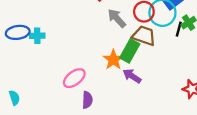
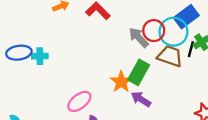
gray arrow: (117, 18) -> (139, 38), moved
brown trapezoid: (144, 36) -> (170, 56), moved

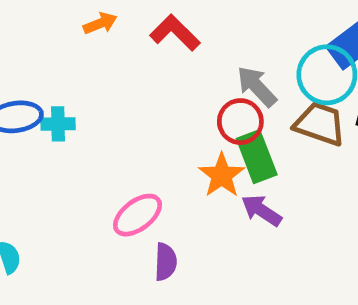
red circle: (154, 31) -> (240, 122), moved
green rectangle: (139, 72) -> (257, 157), turned -50

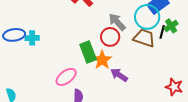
green rectangle: (257, 157) -> (88, 52), moved

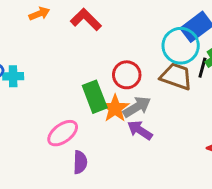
gray arrow: (117, 22) -> (137, 107), moved, turned 102

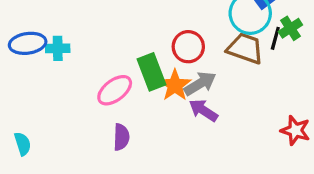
pink ellipse: (63, 133) -> (115, 90), moved
purple semicircle: (80, 162) -> (121, 137), moved

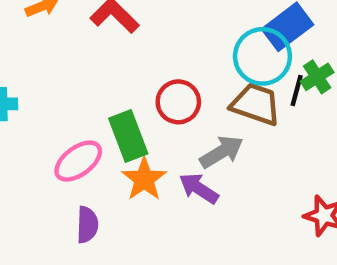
gray arrow: (200, 84) -> (222, 152), moved
orange star: (175, 85) -> (144, 179), moved

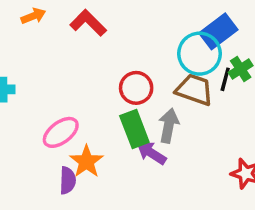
green rectangle: (128, 136) -> (134, 129), moved
gray arrow: (222, 152) -> (169, 126), turned -48
orange star: (144, 179) -> (86, 162), moved

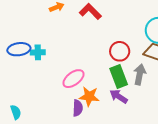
purple arrow: (152, 153) -> (119, 96), moved
orange star: (86, 162) -> (89, 96), turned -30

